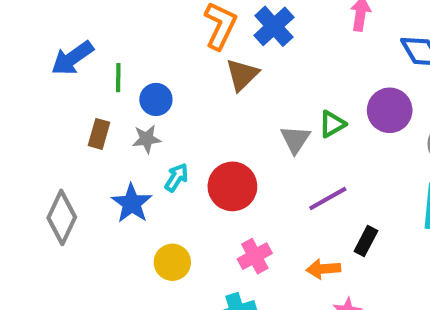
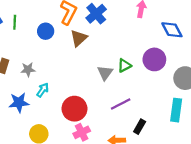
green line: (118, 78) -> (15, 22), moved
blue circle: (156, 99) -> (46, 31), moved
red circle: (232, 186) -> (75, 109), moved
blue star: (132, 203) -> (19, 103), turned 30

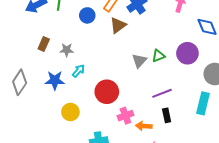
purple line: (121, 104) -> (162, 93), moved
black rectangle: (140, 127) -> (167, 115), turned -48
pink cross: (82, 132) -> (125, 116), moved

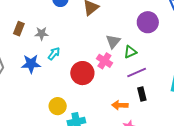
purple circle: (187, 53) -> (148, 22), moved
green triangle: (158, 56) -> (130, 52), moved
yellow circle: (70, 112) -> (58, 106), moved
pink cross: (125, 116) -> (104, 61), moved, turned -35

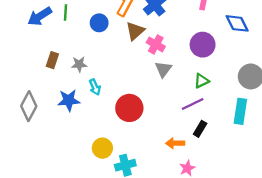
green triangle: (130, 52) -> (202, 81), moved
cyan arrow: (54, 54) -> (95, 87), turned 120
pink cross: (104, 61) -> (156, 44), moved
black rectangle: (142, 94) -> (200, 129), turned 48

